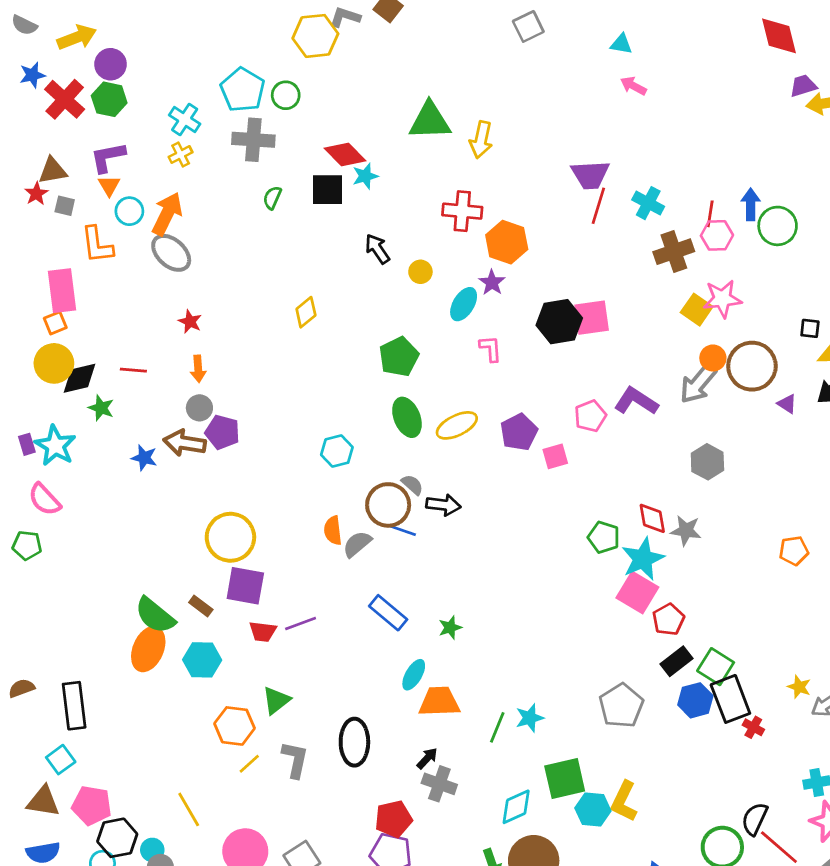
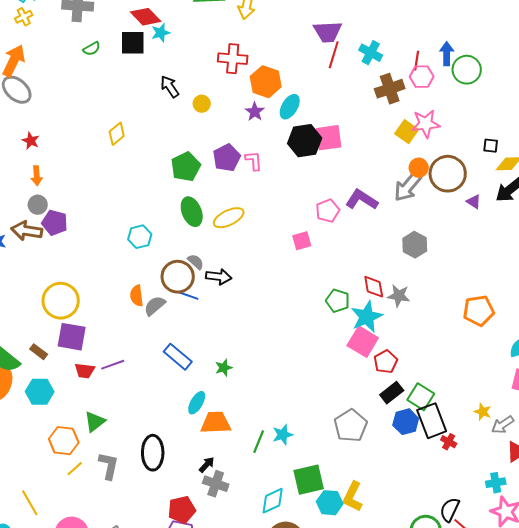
green semicircle: (272, 198) -> (92, 49), turned -144
cyan ellipse: (464, 304) -> (290, 107), moved
purple pentagon: (519, 432) -> (227, 158), moved
orange pentagon: (794, 551) -> (479, 311), size x1.4

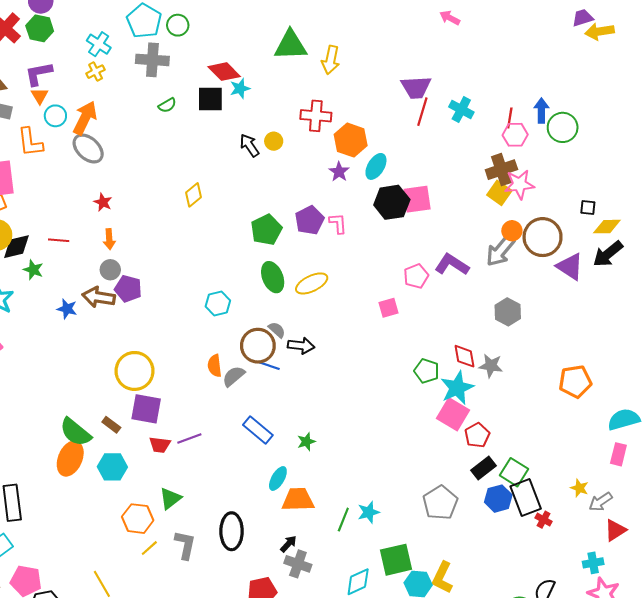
brown cross: (390, 89) -> (501, 170), moved
yellow circle: (202, 104) -> (274, 141), moved
purple triangle: (474, 202) -> (570, 267), size x1.8

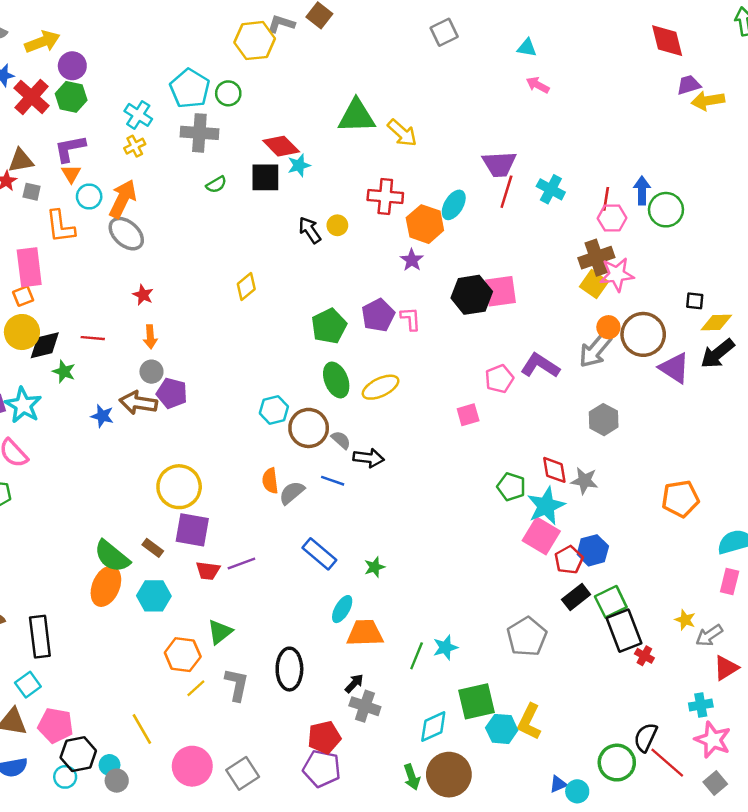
yellow arrow: (331, 60) -> (402, 133), turned -60
cyan ellipse: (376, 166) -> (454, 205), moved
brown circle: (258, 346) -> (309, 428), moved
green square: (514, 472) -> (611, 602), turned 32
blue hexagon: (498, 499) -> (593, 550), moved

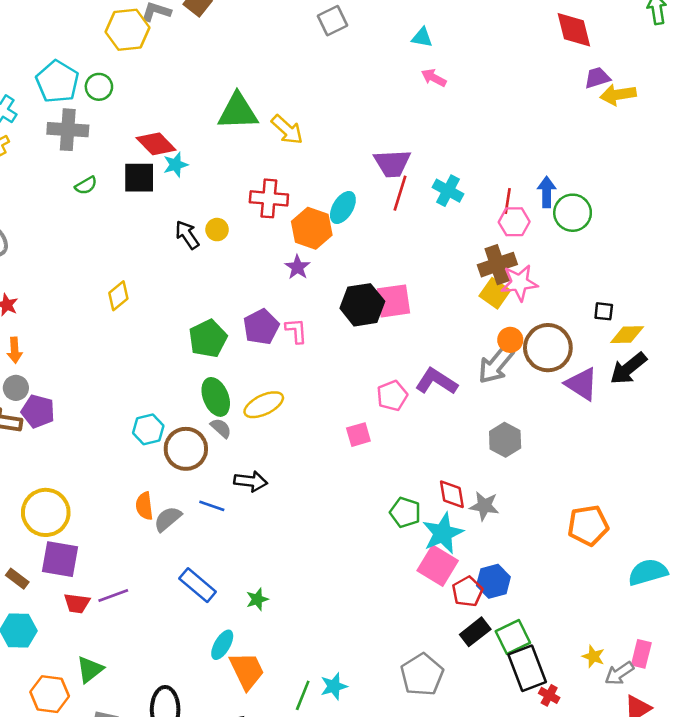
gray semicircle: (341, 440) -> (221, 428), moved
pink rectangle: (730, 581) -> (641, 654), moved
orange trapezoid: (365, 633) -> (247, 671), turned 66

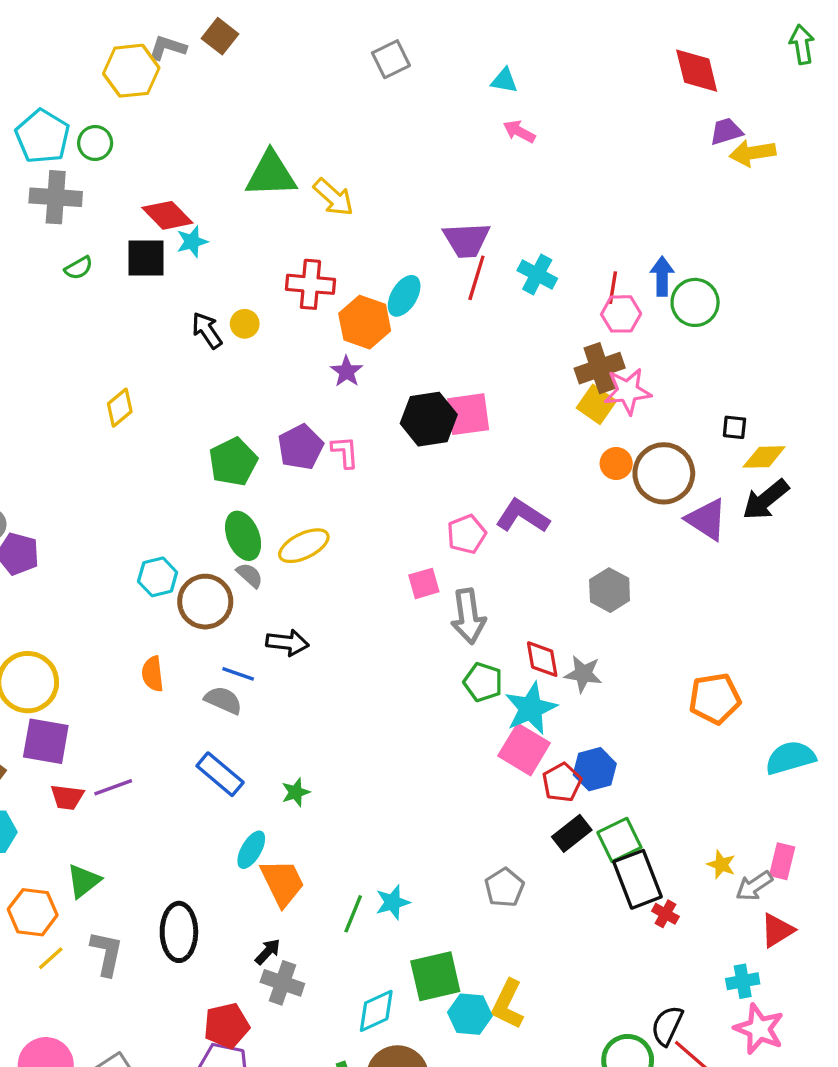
gray arrow: (496, 365) -> (468, 616), moved, turned -48
gray semicircle: (168, 519) -> (223, 700), moved, turned 64
gray pentagon: (422, 675) -> (504, 888), size x0.7

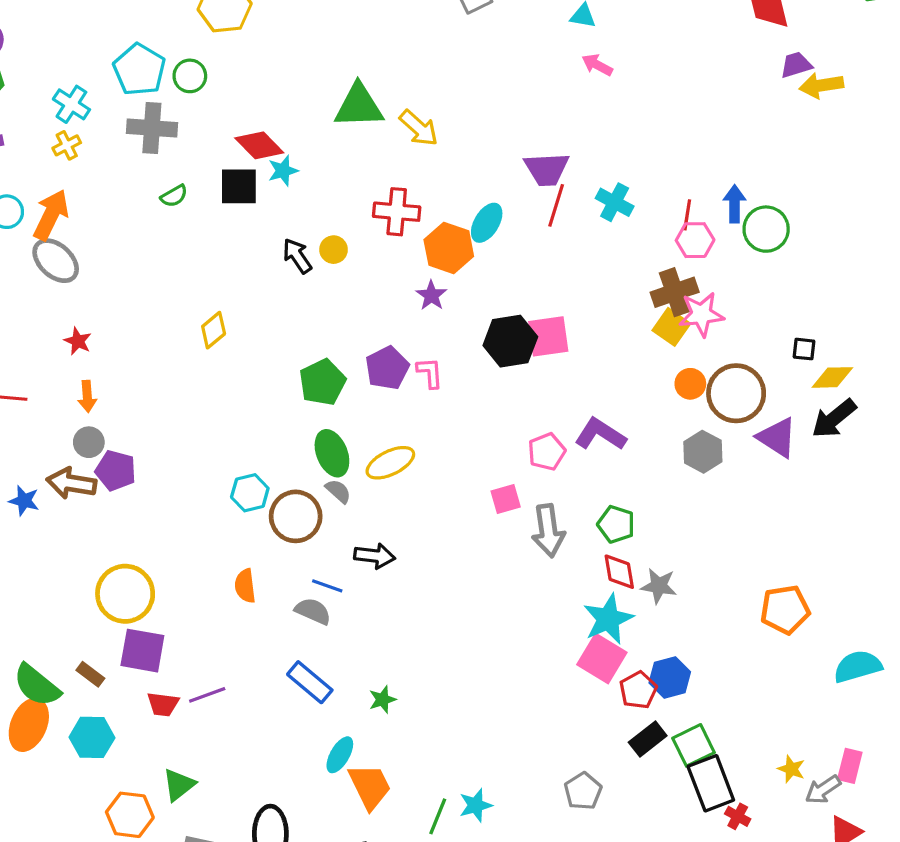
gray hexagon: (610, 590) -> (703, 452), moved
green pentagon: (483, 682) -> (616, 524), moved

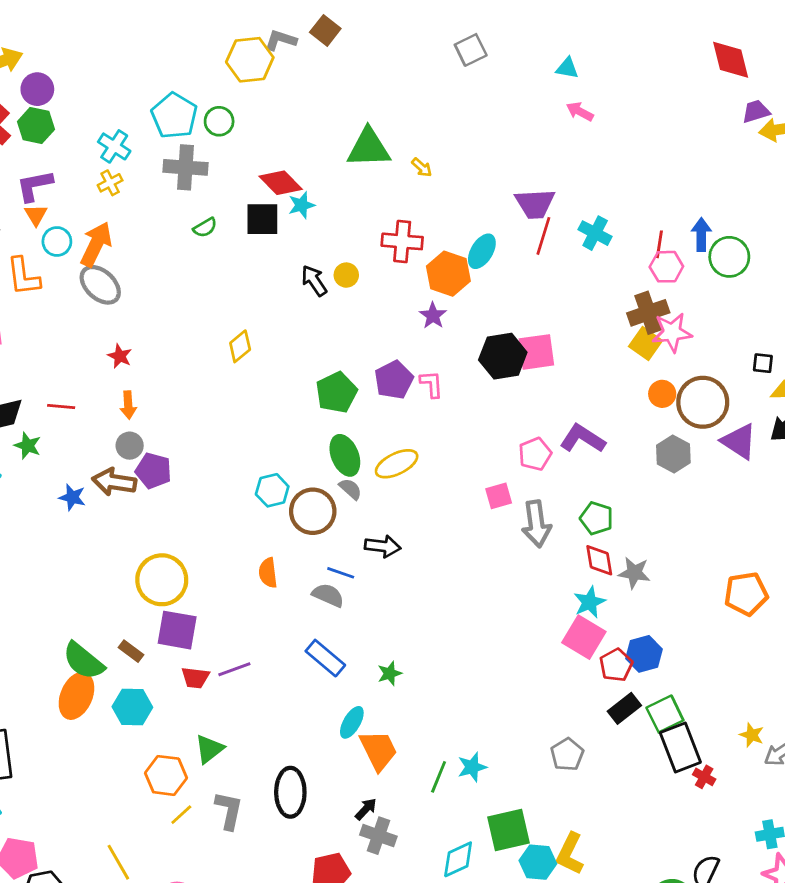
yellow arrow: (419, 128) -> (422, 167), size x0.6
cyan star: (608, 619) -> (590, 602), size x0.7

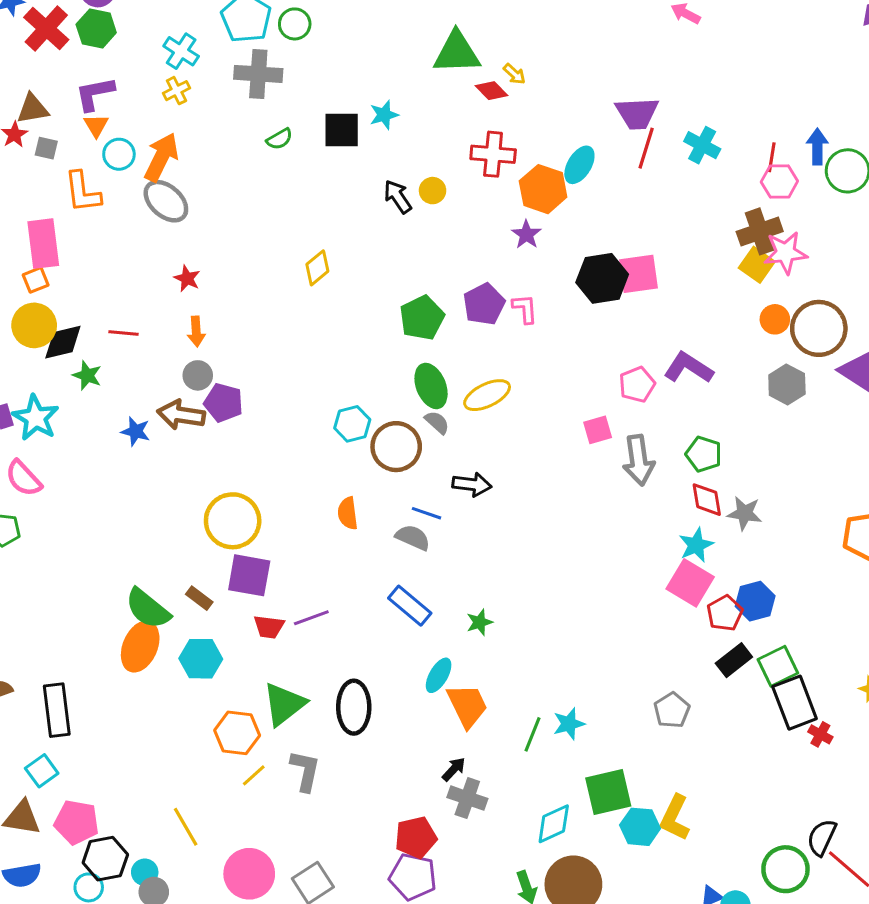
red diamond: (281, 183) -> (492, 91), moved, size x0.7
green triangle: (209, 749) -> (284, 704), size x1.4
black ellipse: (290, 792) -> (354, 707), moved

